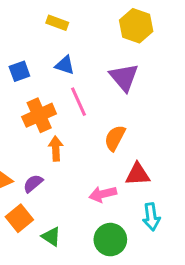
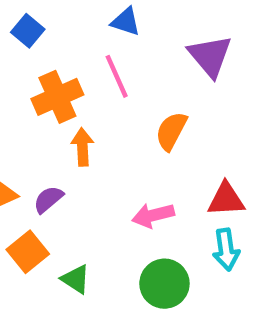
blue triangle: (65, 65) -> (126, 22), moved
blue square: (19, 71) -> (28, 31), turned -30
purple triangle: (124, 77) -> (210, 56), moved
red triangle: (138, 174) -> (226, 199), moved

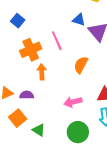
blue triangle: (126, 22) -> (79, 20), moved
purple semicircle: (48, 199) -> (27, 95), turned 40

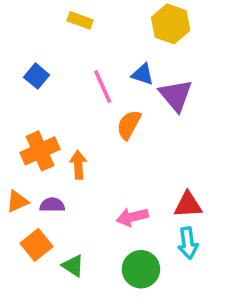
pink line: (57, 41) -> (103, 87), moved
orange cross: (31, 50) -> (40, 151), moved
orange semicircle: (81, 65) -> (129, 125), moved

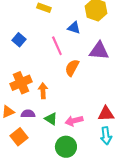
blue triangle: (143, 74) -> (74, 28), moved
purple triangle: (176, 95) -> (99, 51), turned -45
green triangle: (73, 266) -> (51, 119), moved
green circle: (141, 269) -> (66, 147), moved

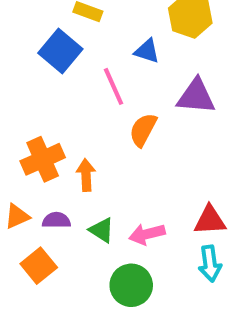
blue square: (19, 40) -> (60, 51), moved, size x1.5

